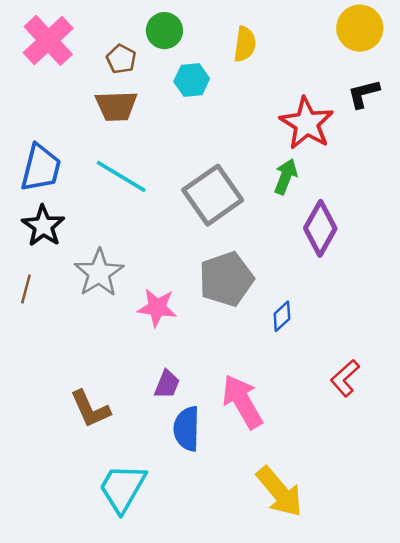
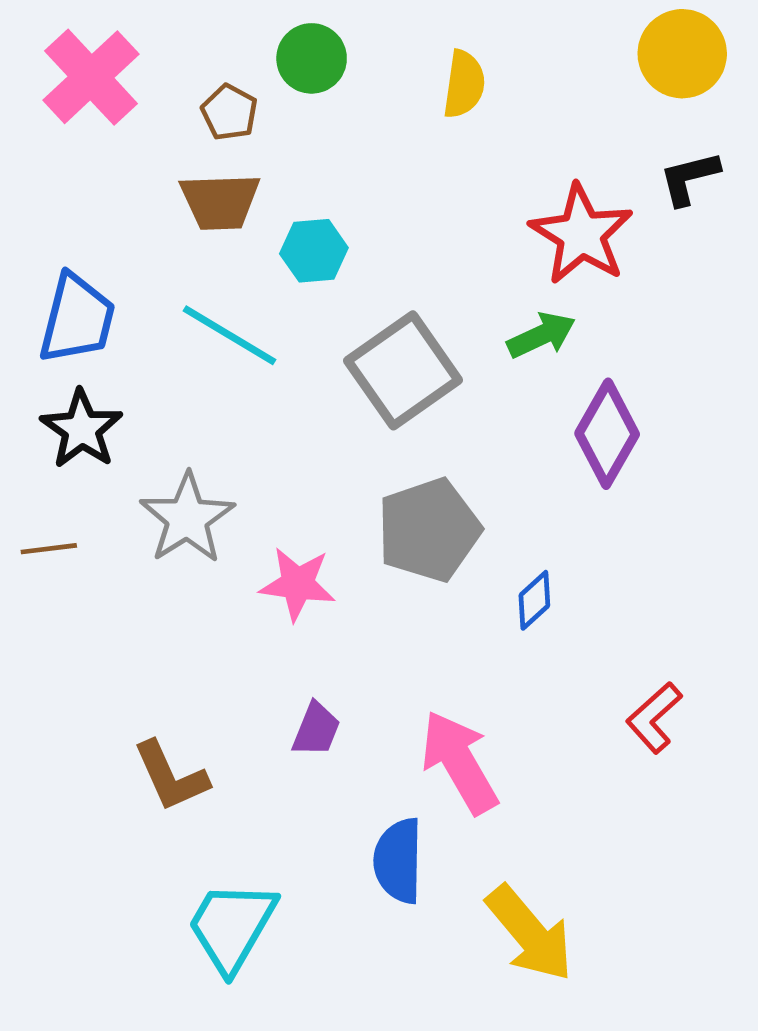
cyan hexagon: (192, 80) -> (314, 251), moved
green arrow: (286, 176) -> (541, 335), turned 44
brown line: (26, 289) -> (49, 549), turned 68
blue semicircle: (187, 429) -> (398, 861), moved

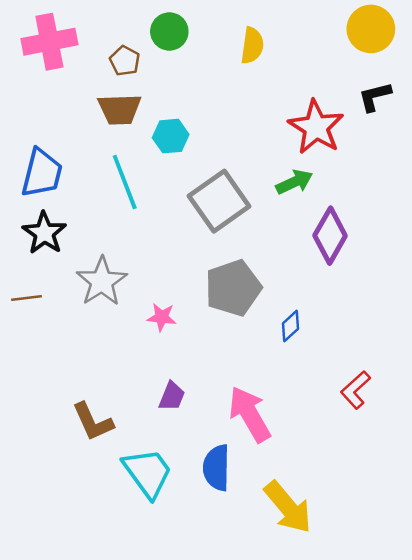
pink cross: (91, 77) -> (49, 42), turned 32
cyan line: (229, 335) -> (125, 182), turned 38
pink star: (297, 584) -> (162, 317), size x0.7
cyan trapezoid: (232, 926) -> (148, 473), moved, turned 114

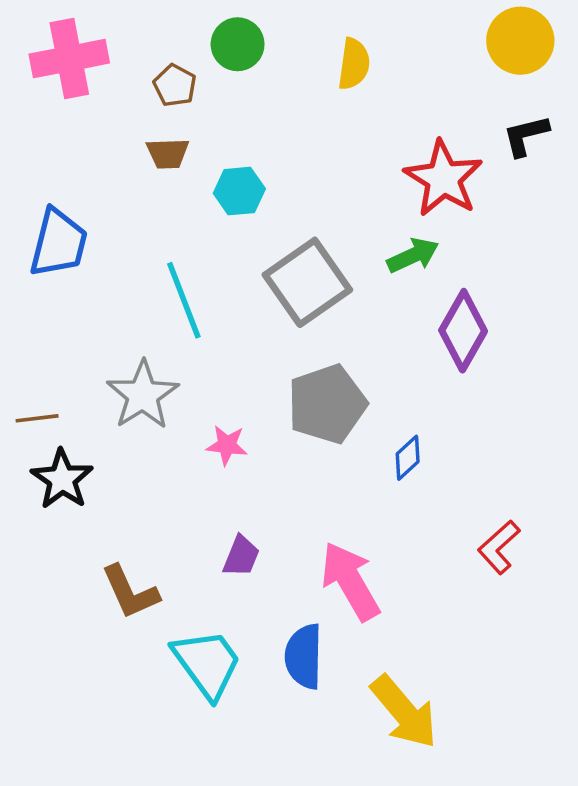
brown trapezoid: (120, 109) -> (168, 153), size x0.7
cyan line: (125, 182) -> (184, 300), moved
black star: (44, 233) -> (62, 479), moved

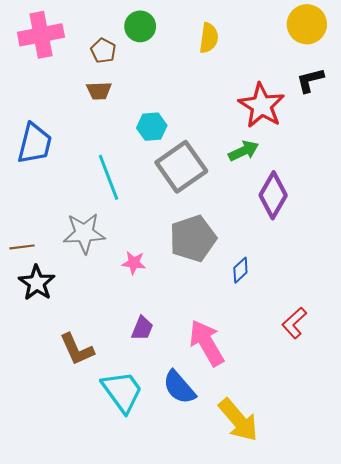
cyan hexagon: (239, 191) -> (152, 127), moved
gray star: (143, 395) -> (84, 233), turned 30
blue semicircle: (304, 656) -> (179, 387), turned -42

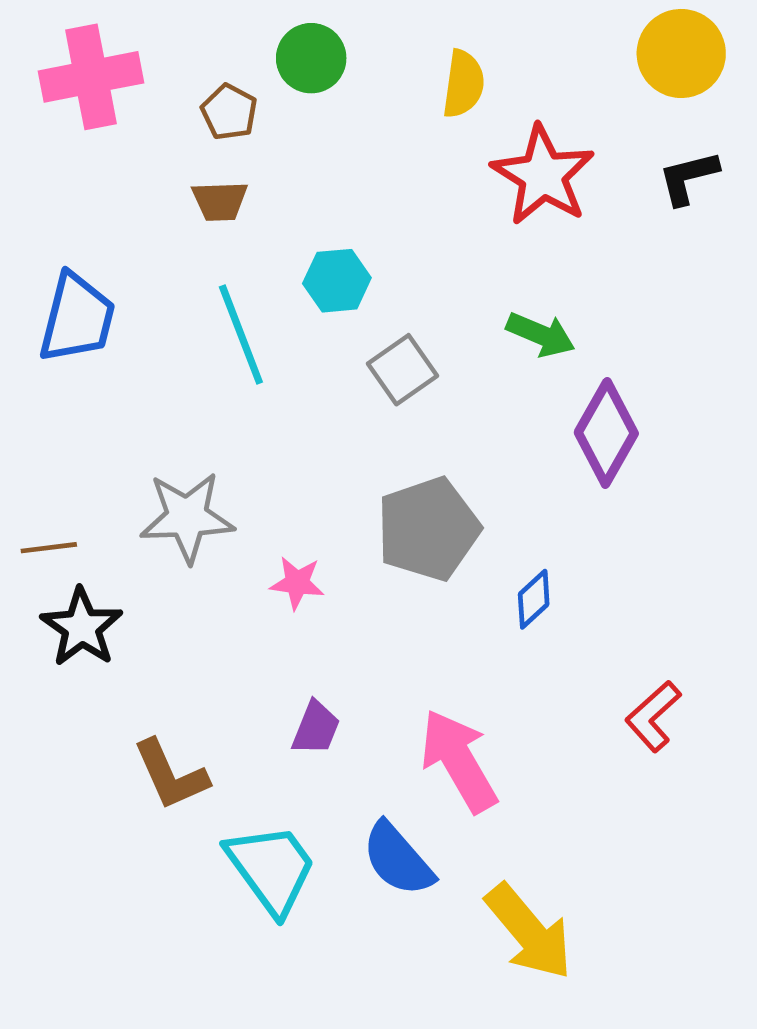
red star: (262, 106) -> (543, 175), moved
green arrow: (244, 151) -> (541, 335), turned 48
gray square: (181, 167) -> (403, 370), size x0.6
cyan line: (109, 177) -> (241, 335), moved

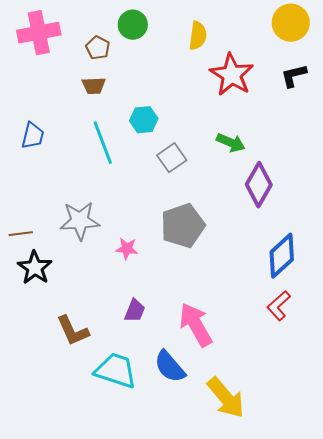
blue trapezoid: (77, 318) -> (33, 136), size x0.7
blue diamond: (534, 599) -> (282, 256), moved, size x1.8
cyan trapezoid: (271, 869) -> (116, 371), turned -36

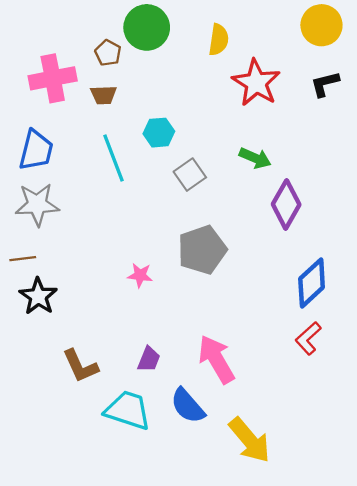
green circle: (133, 25) -> (147, 27), size x1.4
pink cross: (39, 33) -> (53, 78), moved
blue trapezoid: (33, 136) -> (36, 150), size x1.4
gray star: (80, 221) -> (37, 204), moved
purple trapezoid: (135, 311) -> (149, 359), moved

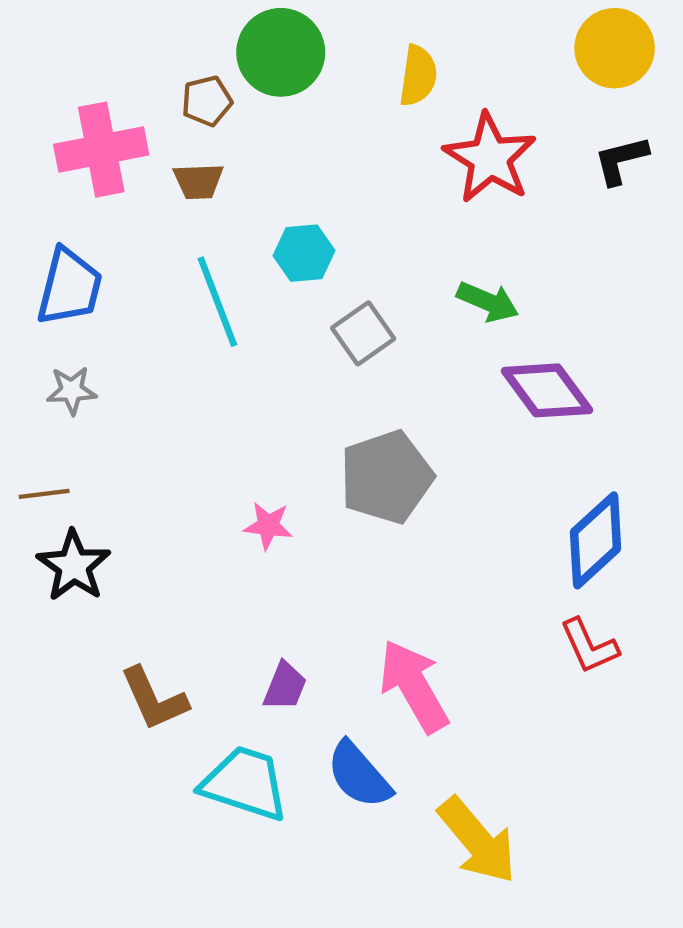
brown pentagon: (108, 53) -> (207, 101), turned 30
gray star: (37, 204) -> (72, 390), size x0.6
purple diamond: (286, 204) -> (547, 390), turned -66
red L-shape: (308, 338) -> (589, 646), turned -72

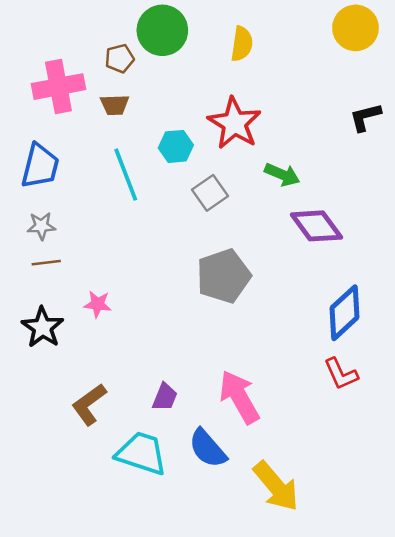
red star: (490, 158) -> (234, 123), moved
black L-shape: (621, 160) -> (365, 117), moved
brown line: (44, 494) -> (46, 263), moved
pink star: (268, 526) -> (98, 304), moved
brown L-shape: (154, 699) -> (89, 404), turned 78

